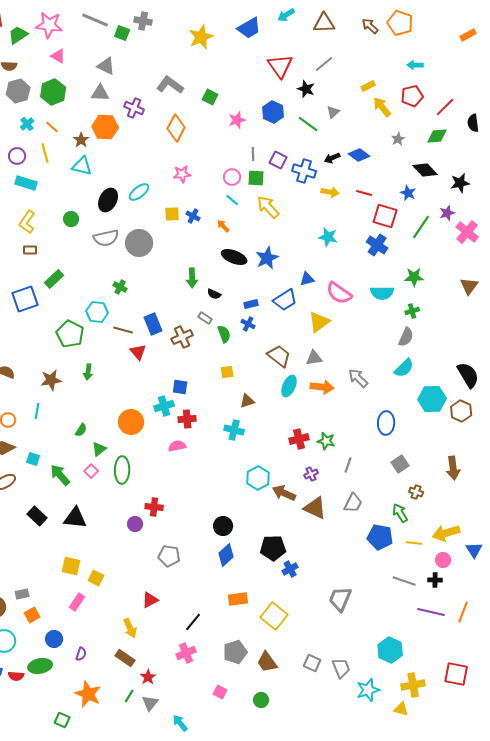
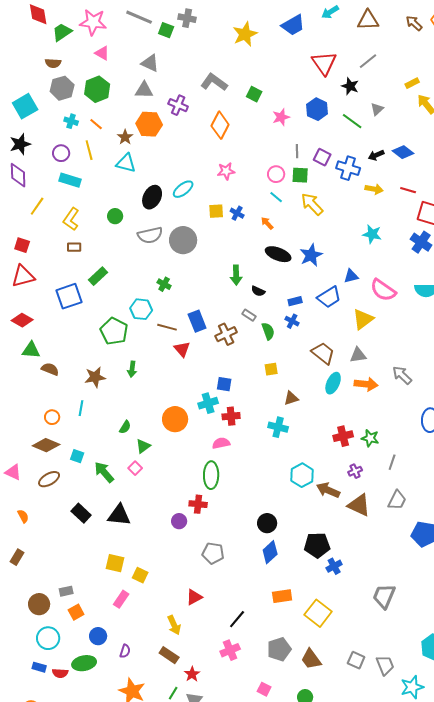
cyan cross: (27, 124) -> (71, 121), turned -32
green ellipse: (122, 470) -> (211, 475), moved

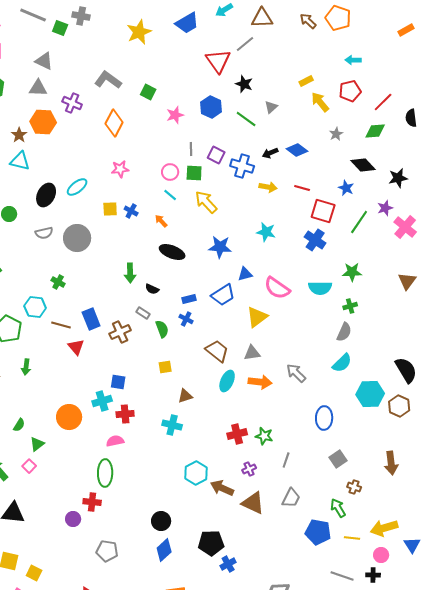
gray line: (368, 61) -> (245, 44), moved
gray semicircle: (150, 235) -> (44, 233), size x0.7
blue star: (311, 255) -> (220, 247), moved, turned 30

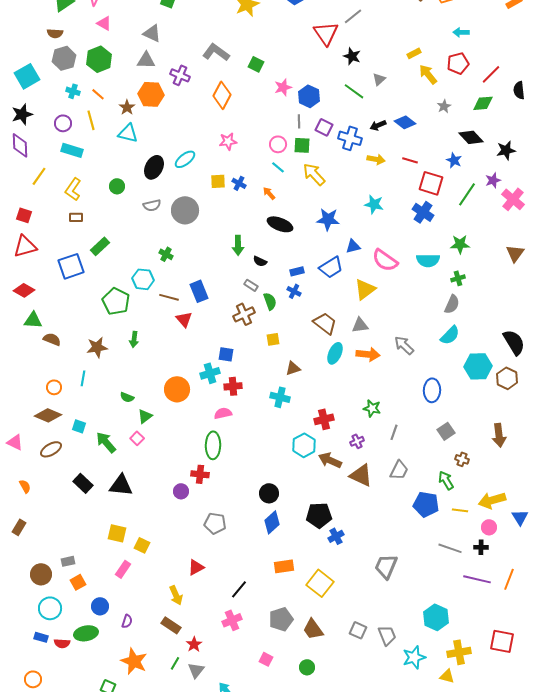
blue hexagon: (211, 107) -> (309, 96), moved
brown cross: (120, 332) -> (244, 314), moved
green semicircle: (19, 425) -> (127, 397), turned 80
red cross: (237, 434) -> (324, 419), moved

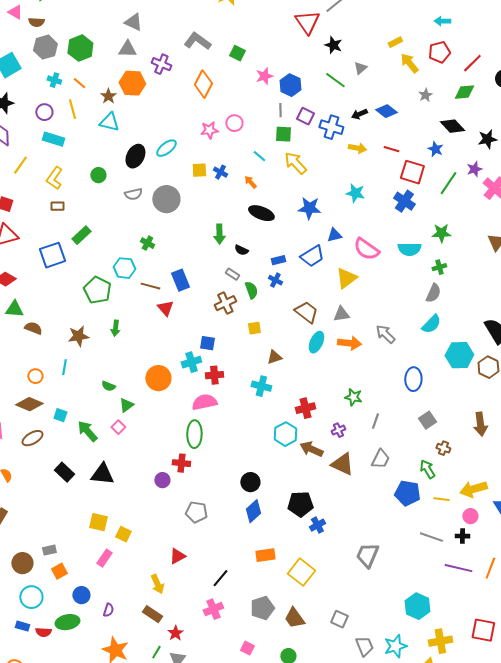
pink triangle: (104, 23) -> (15, 12), moved
pink circle: (278, 144) -> (234, 123), moved
pink semicircle: (223, 413) -> (204, 402), size x1.4
gray trapezoid: (387, 635) -> (364, 646), moved

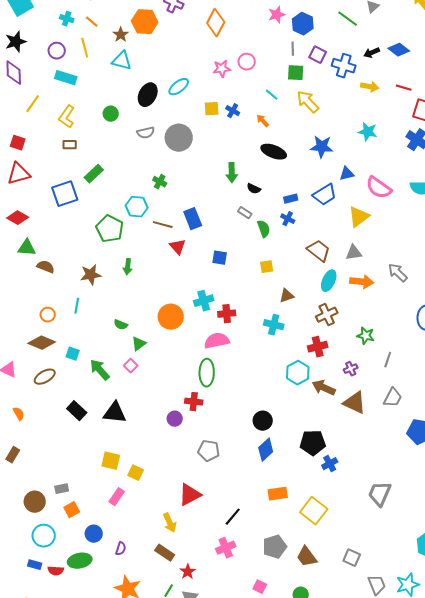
brown cross: (225, 303) -> (327, 315), moved
blue square: (207, 343) -> (220, 258), moved
red triangle: (177, 556) -> (190, 495), size x1.4

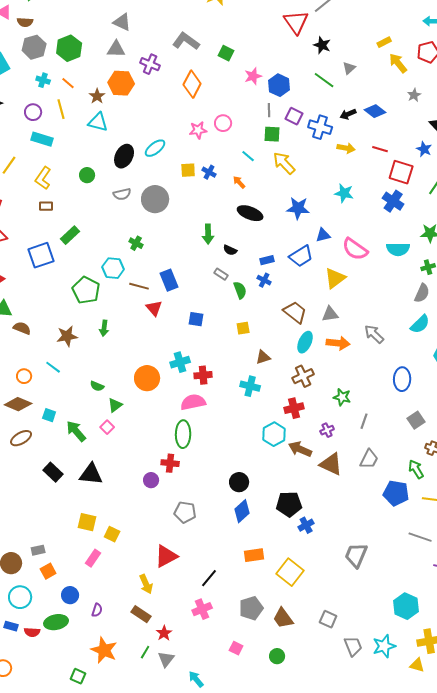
cyan line: (77, 306) -> (53, 367), turned -63

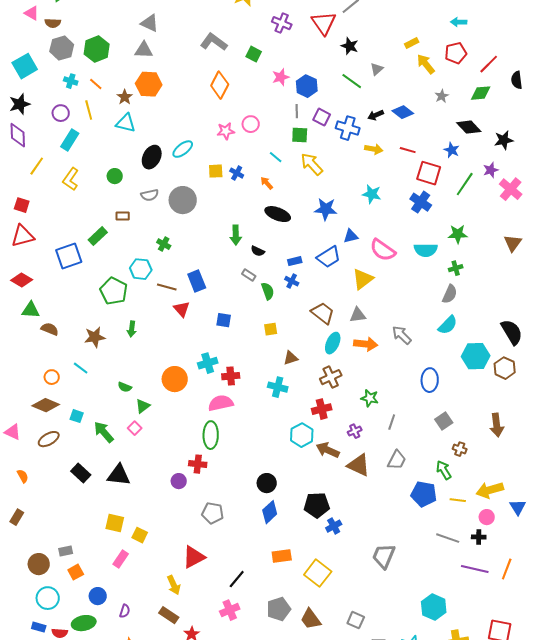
purple cross: (150, 64) -> (282, 23), moved
cyan rectangle: (42, 139) -> (70, 140), turned -75
brown rectangle: (46, 206) -> (123, 216), moved

